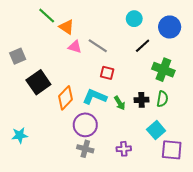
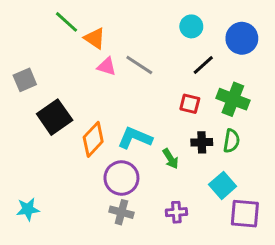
red square: (107, 73) -> (190, 104), moved
green arrow: (120, 103) -> (171, 159), moved
cyan star: (20, 135) -> (28, 209), moved

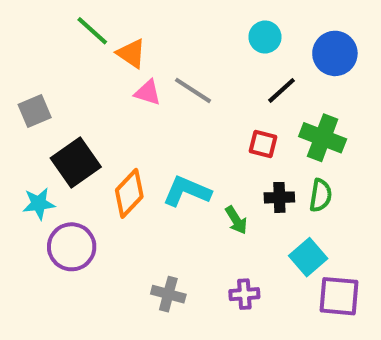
purple circle: (121, 178) -> (72, 247), moved
cyan star: (28, 209) -> (39, 204), moved

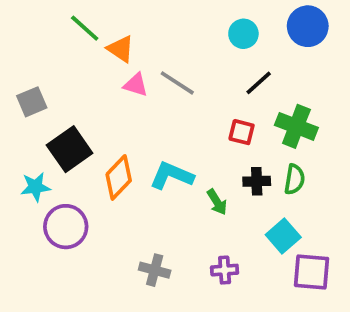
blue circle: (335, 53) -> (308, 26), moved

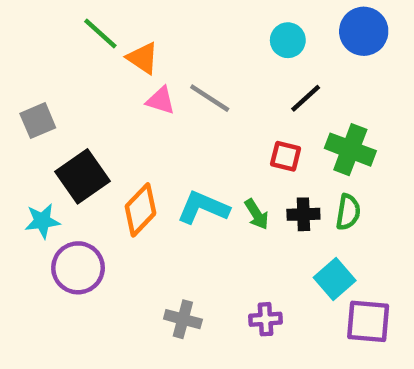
green arrow: (217, 202) -> (257, 214), moved

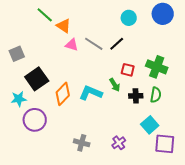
black line: (306, 98) -> (117, 44), moved
green arrow: (257, 214) -> (115, 85), moved
purple cross: (265, 319) -> (119, 143), turned -32

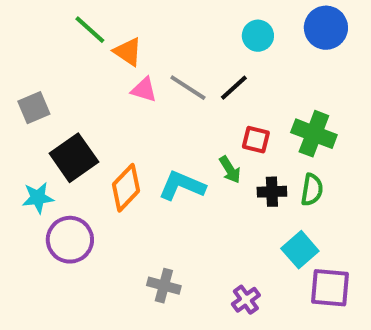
purple cross: (119, 143) -> (246, 300), moved

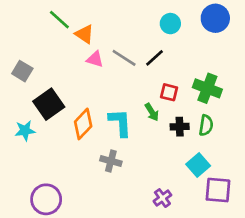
gray square: (34, 108) -> (22, 71), turned -36
cyan L-shape: (182, 186) -> (120, 123), turned 64
purple circle: (70, 240) -> (46, 199), moved
gray cross: (164, 286) -> (111, 161), moved

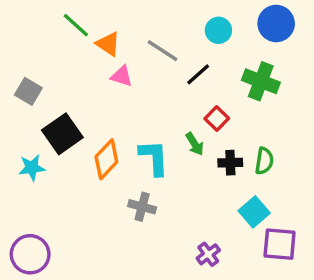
gray line: (124, 58) -> (162, 51), moved
green cross: (207, 88) -> (261, 81), moved
red square: (169, 92) -> (217, 119), turned 30
purple circle: (46, 199) -> (30, 254), moved

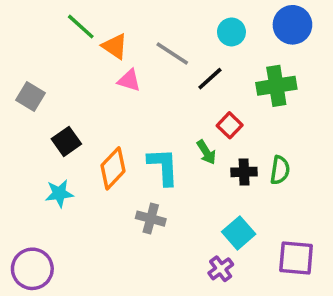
green cross: (261, 81) -> (276, 86), turned -30
black square: (62, 134) -> (66, 141), size x0.7
cyan star: (32, 168) -> (59, 193), moved
cyan square: (254, 212) -> (239, 233), moved

